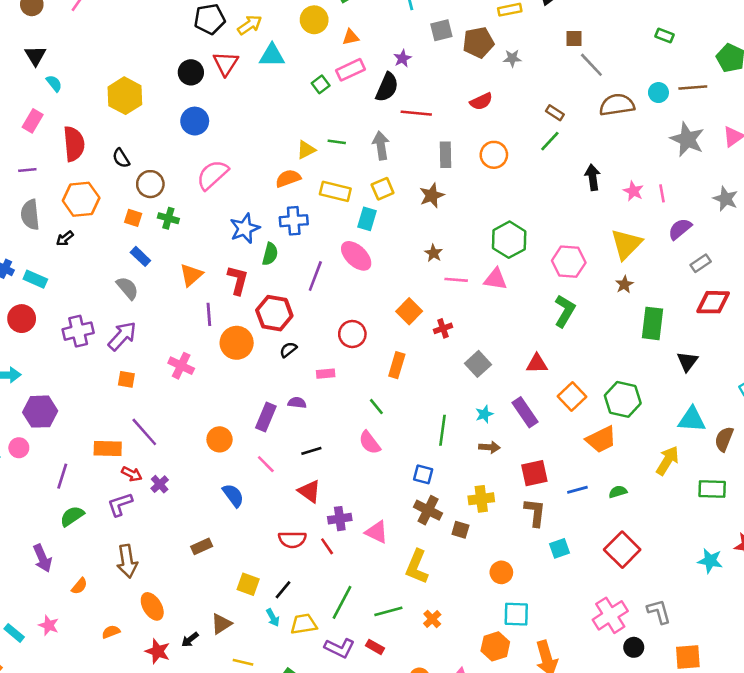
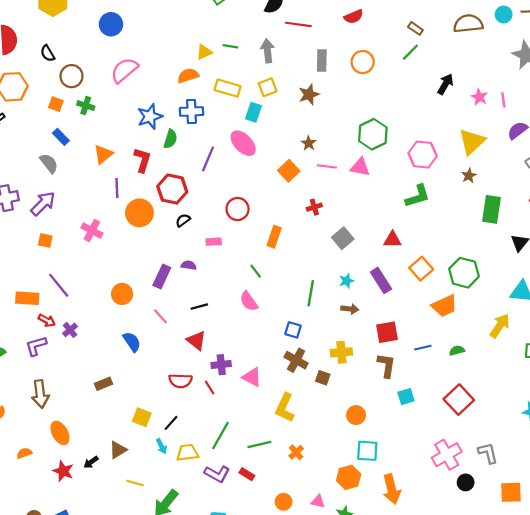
black arrow: (593, 177) -> (445, 84), turned 35
orange square: (409, 311) -> (289, 171), moved
green L-shape: (565, 311) -> (418, 196), turned 40

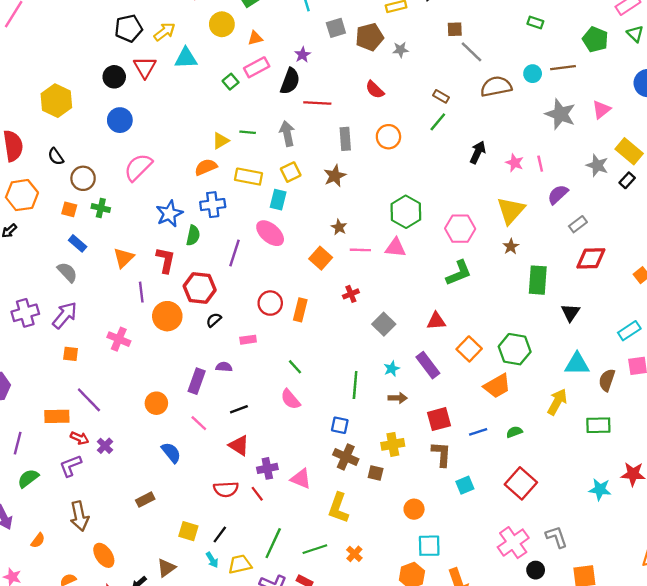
red semicircle: (354, 17) -> (375, 90), turned 72
orange rectangle: (274, 237) -> (300, 310), moved

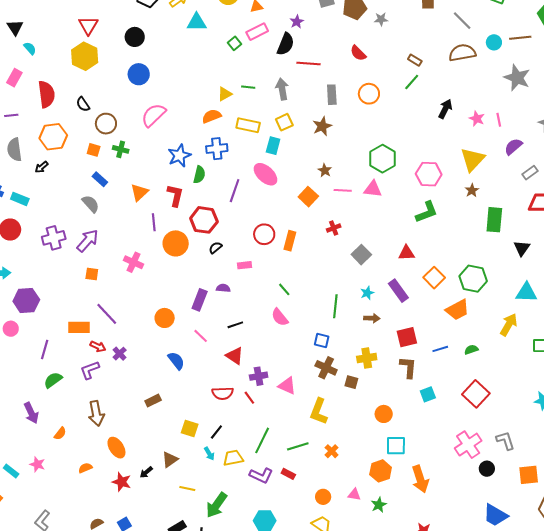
gray line: (472, 52) -> (462, 21), moved
red triangle: (145, 67) -> (88, 25), moved

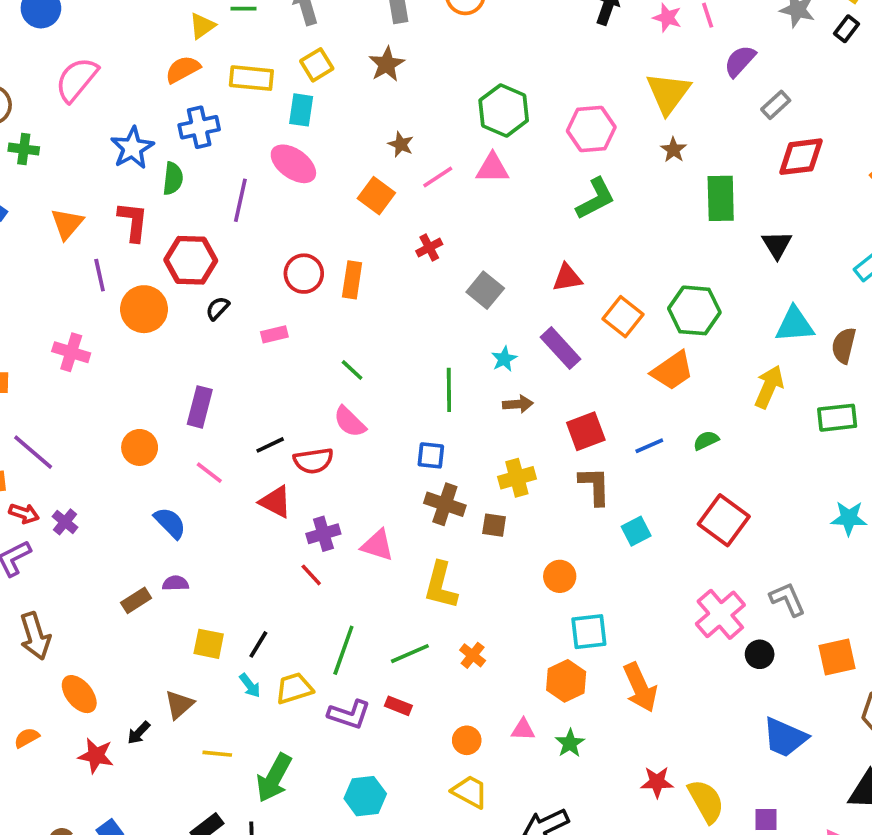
pink line: (343, 190) -> (438, 177), turned -30
purple semicircle: (223, 288) -> (176, 583), moved
red semicircle: (223, 393) -> (313, 461), moved

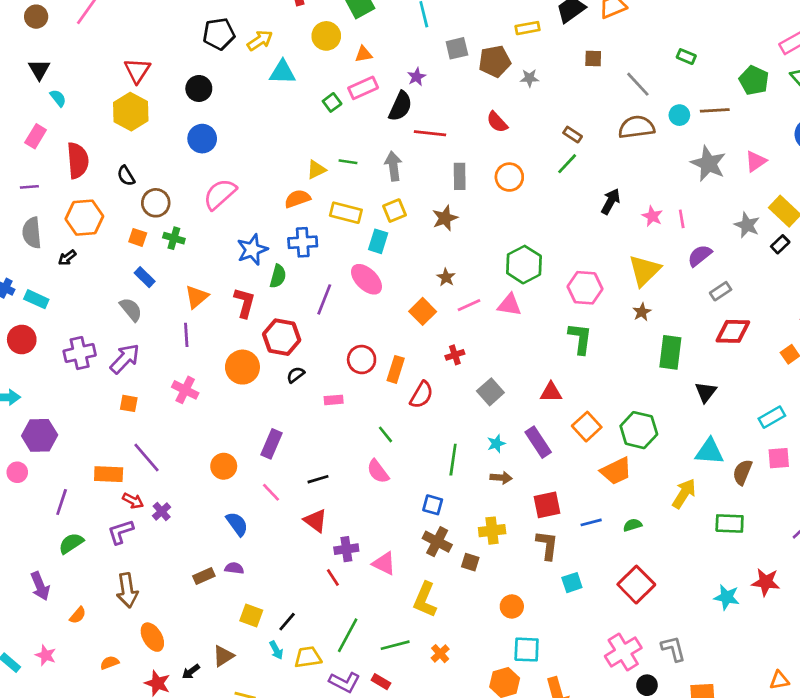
green L-shape: (596, 199) -> (580, 338), turned -64
purple line: (100, 275) -> (186, 335), moved
red semicircle: (313, 461) -> (421, 395), moved, turned -60

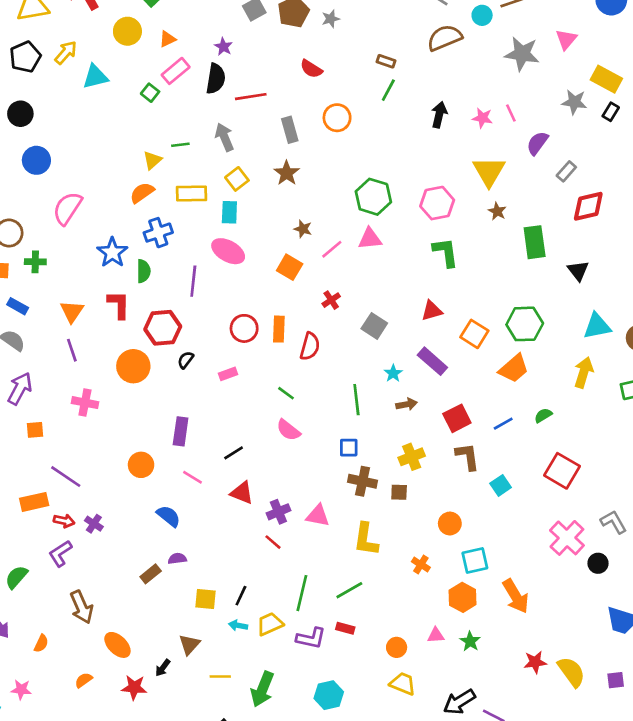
cyan arrow: (276, 650) -> (238, 625), turned 144
orange cross: (440, 654) -> (421, 565), moved

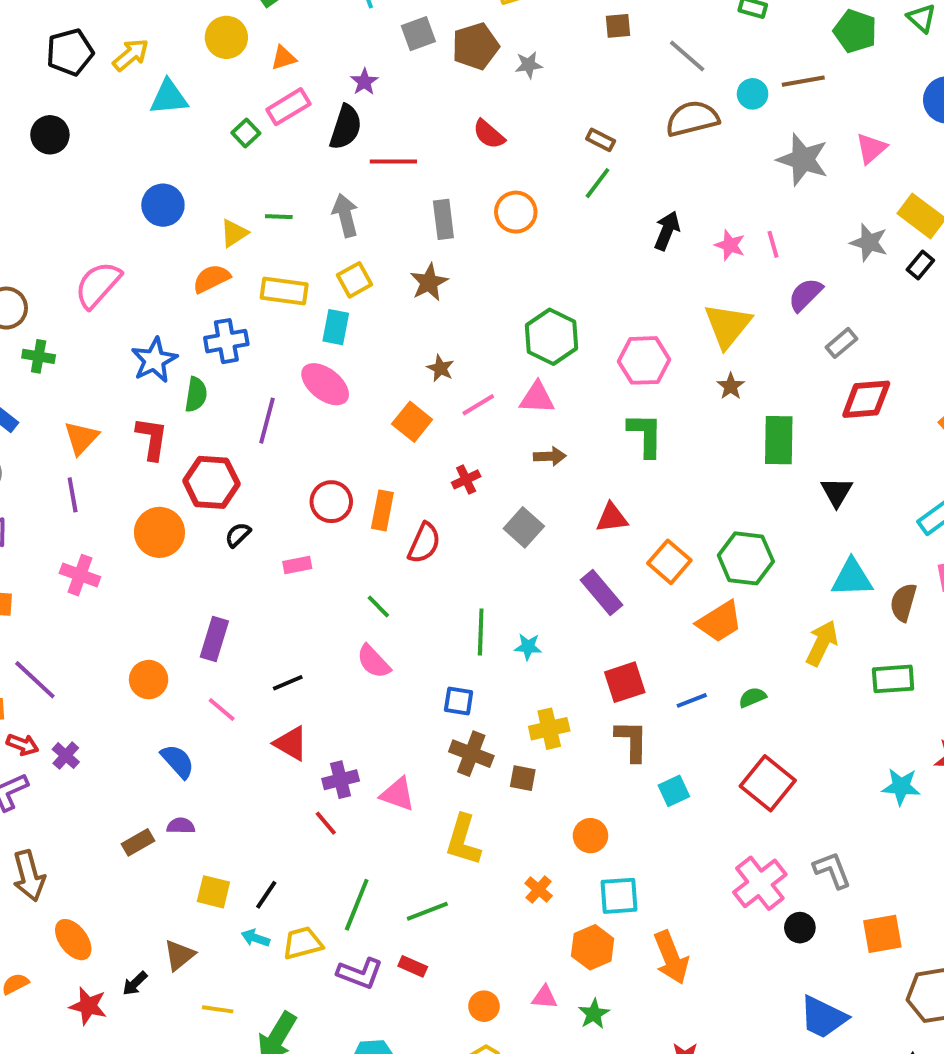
blue circle: (36, 160) -> (163, 205), moved
cyan star: (393, 373) -> (528, 647), moved, turned 30
brown arrow: (407, 404) -> (550, 456), moved

